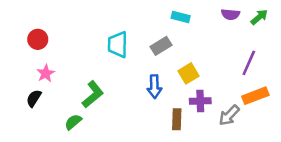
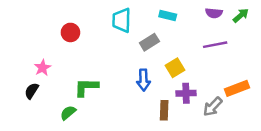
red circle: (38, 39) -> (70, 32), moved
cyan trapezoid: (118, 45) -> (122, 20), moved
purple line: (249, 63) -> (215, 45), moved, turned 55
green L-shape: (93, 94) -> (86, 87), turned -140

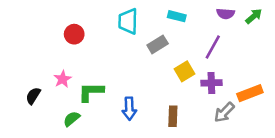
purple line: (215, 45) -> (213, 47), moved, turned -50
pink star: (43, 68) -> (63, 79), moved
blue arrow: (143, 80) -> (129, 109), moved
purple cross: (186, 93) -> (211, 83), moved

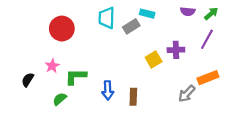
red circle: (74, 34) -> (62, 29), size x1.5
gray rectangle: (158, 44) -> (131, 26), moved
purple line: (213, 47) -> (207, 39), moved
purple cross: (211, 83) -> (176, 50), moved
brown rectangle: (173, 116) -> (133, 97), moved

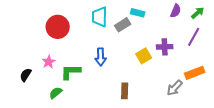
purple semicircle: (188, 11) -> (176, 11), turned -72
blue arrow: (108, 90) -> (101, 57), moved

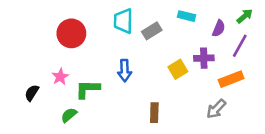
purple semicircle: (176, 11) -> (219, 28), moved
cyan rectangle: (138, 13) -> (186, 16), moved
orange rectangle: (195, 73) -> (231, 79), moved

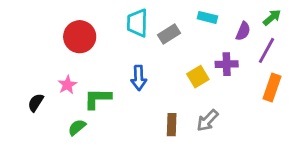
orange rectangle: (231, 79) -> (272, 88), moved, turned -50
gray arrow: (216, 109) -> (207, 120), moved

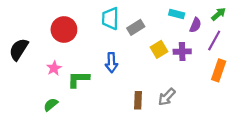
cyan rectangle: (207, 17) -> (177, 14), moved
yellow square: (198, 77) -> (159, 49), moved
black semicircle: (36, 103) -> (19, 49), moved, size x1.5
green semicircle: (77, 127) -> (51, 105), moved

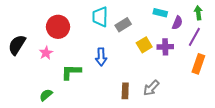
green arrow: (219, 14) -> (198, 13), turned -56
pink star: (54, 68) -> (46, 53), moved

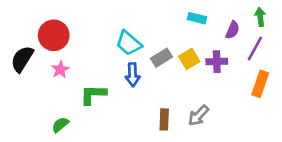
cyan rectangle: (160, 13) -> (197, 18), moved
cyan trapezoid: (100, 17) -> (129, 43), moved, turned -50
gray rectangle: (123, 25) -> (162, 58), moved
red circle: (58, 27) -> (54, 35), moved

